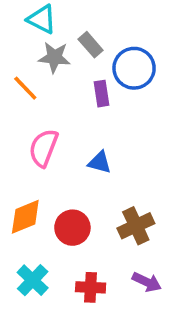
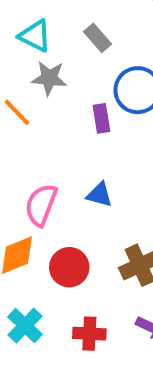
gray rectangle: (91, 45) -> (97, 38), moved
pink semicircle: (43, 148) -> (41, 205), moved

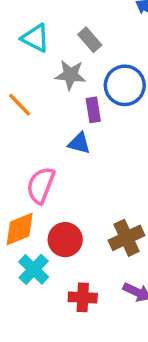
gray star: (49, 78) -> (70, 75), moved
blue triangle: (99, 195) -> (79, 143), moved
cyan cross: (25, 326) -> (34, 269), moved

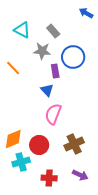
blue triangle: (79, 143) -> (47, 90), turned 32
pink semicircle: (41, 185) -> (53, 114), moved
cyan cross: (34, 269) -> (21, 162), turned 30

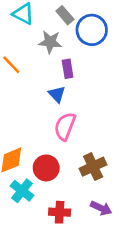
blue circle: (73, 57) -> (92, 30), moved
cyan cross: (21, 162) -> (22, 191), turned -36

